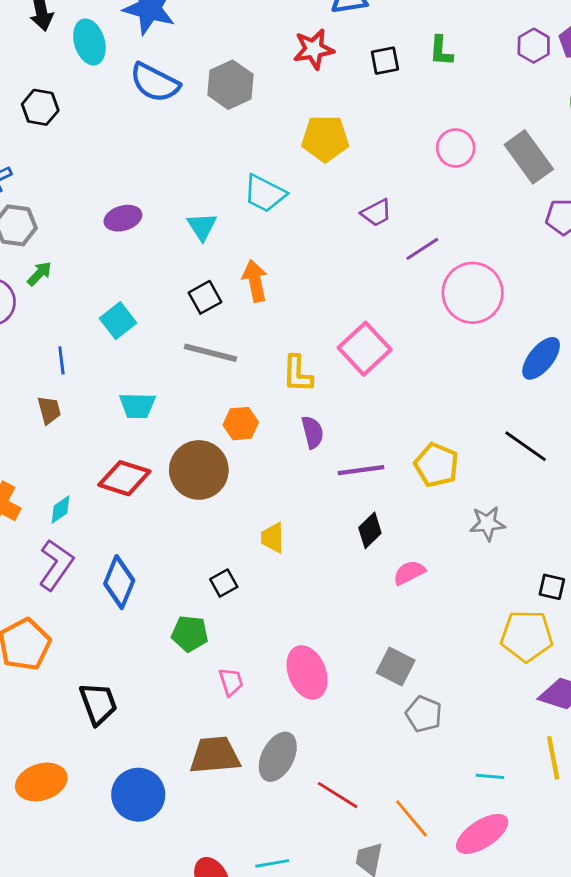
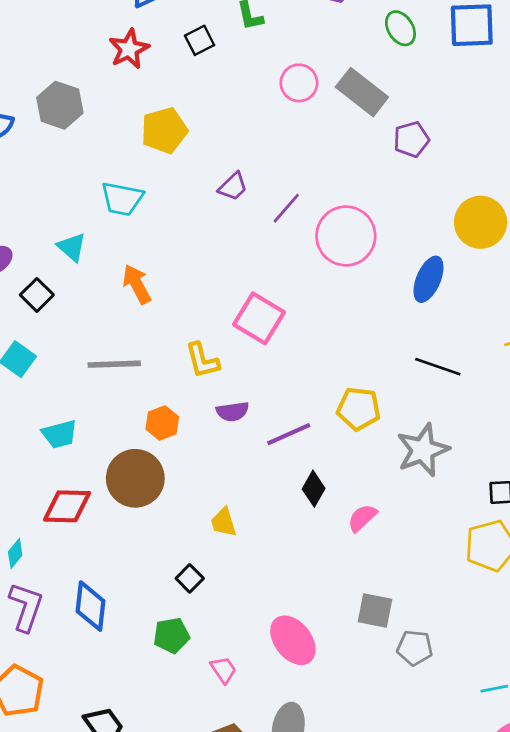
pink circle: (456, 148) -> (299, 83), moved
black square: (205, 297) -> (37, 295), moved
purple semicircle: (313, 432) -> (232, 412), turned 112
gray star: (487, 523) -> (423, 450), size x1.5

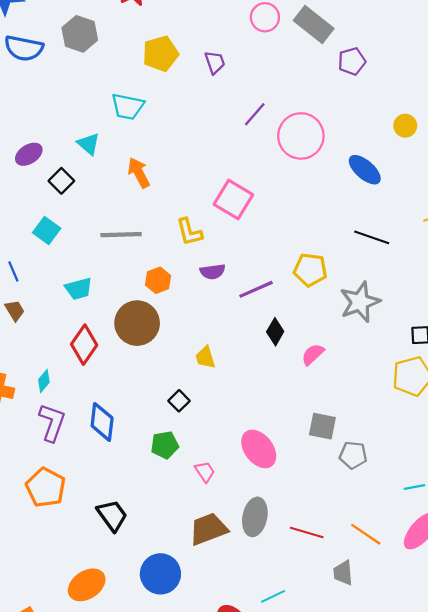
purple trapezoid: (233, 187) -> (215, 62), moved, turned -65
yellow circle: (481, 222) -> (405, 126), size x0.6
blue ellipse: (428, 279) -> (365, 170), turned -72
red diamond: (67, 506) -> (84, 345), turned -57

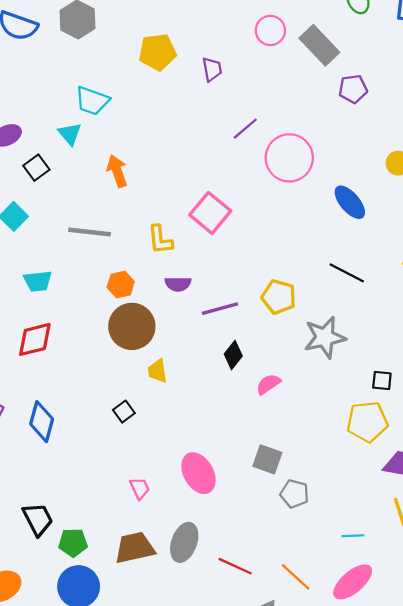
cyan trapezoid: (128, 107) -> (92, 101), moved
brown circle: (137, 323) -> (132, 326), moved
red diamond: (84, 345) -> (35, 339), turned 33
green pentagon: (165, 445) -> (73, 543), moved

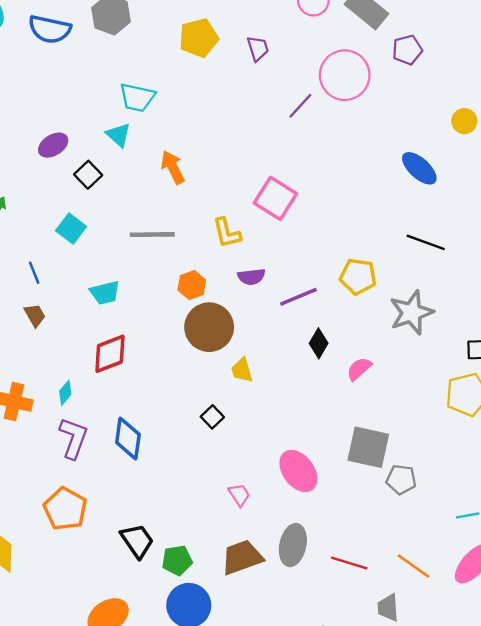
pink circle: (289, 158) -> (345, 75), moved
gray square: (267, 459) -> (368, 447), size x1.4

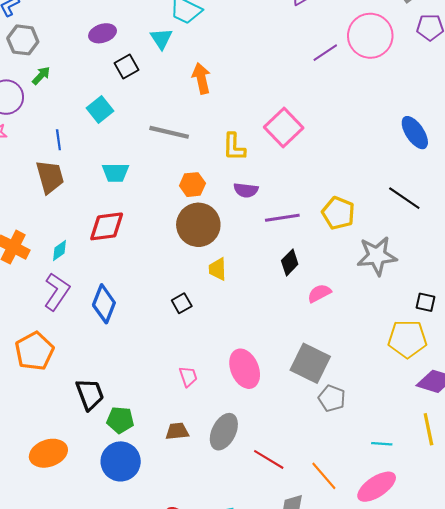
brown trapezoid: (35, 315) -> (50, 177), size x1.6
brown trapezoid: (242, 557) -> (177, 431), size x0.6

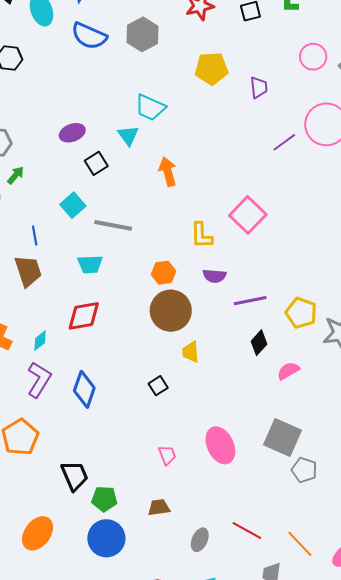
gray line: (169, 132) -> (113, 225), moved
yellow pentagon: (338, 213) -> (301, 313), moved
gray ellipse: (224, 432) -> (200, 540), moved, size x0.7
orange ellipse: (48, 453) -> (38, 533), turned -32

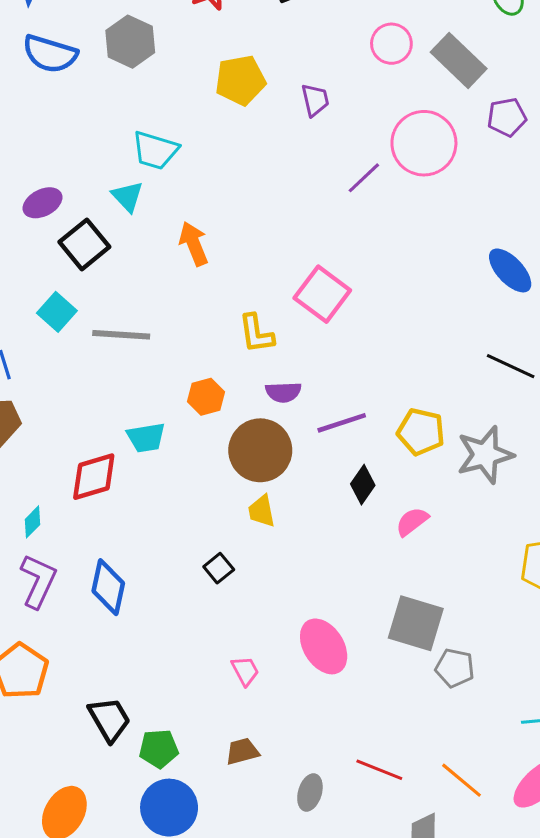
black square: (96, 163) -> (84, 244), size x1.4
cyan trapezoid: (90, 264) -> (146, 438), moved
brown circle: (171, 311) -> (260, 450), moved

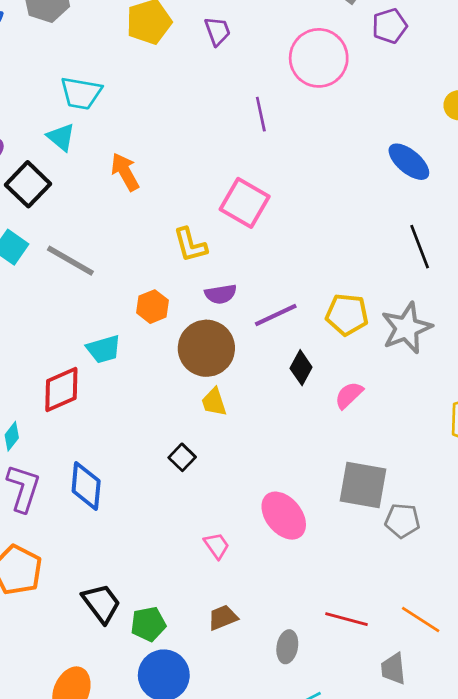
purple line: (364, 178) -> (261, 114), moved, turned -52
gray line: (121, 335) -> (70, 261), turned 33
black line: (511, 366) -> (420, 247), turned 51

